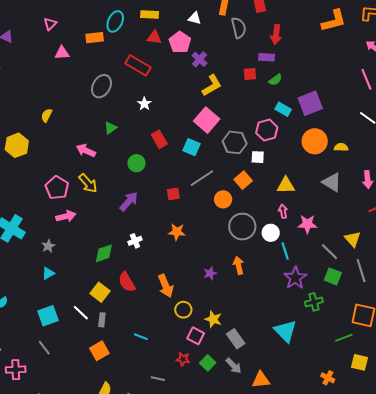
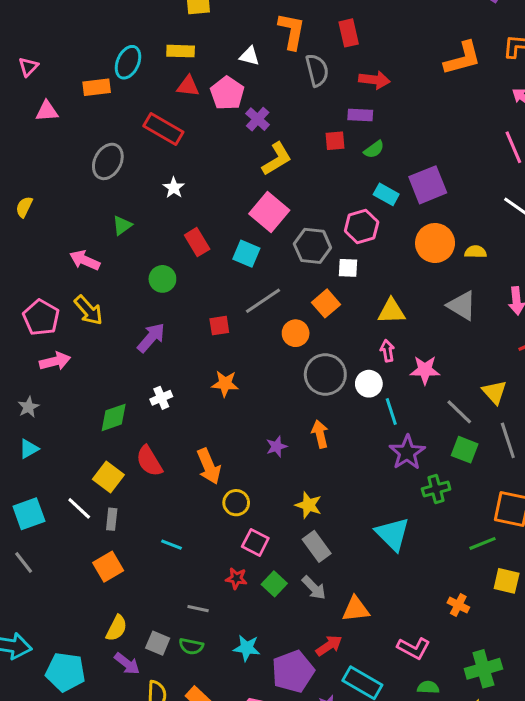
red arrow: (276, 34) -> (374, 80), turned -90
yellow star: (213, 319) -> (308, 505), moved

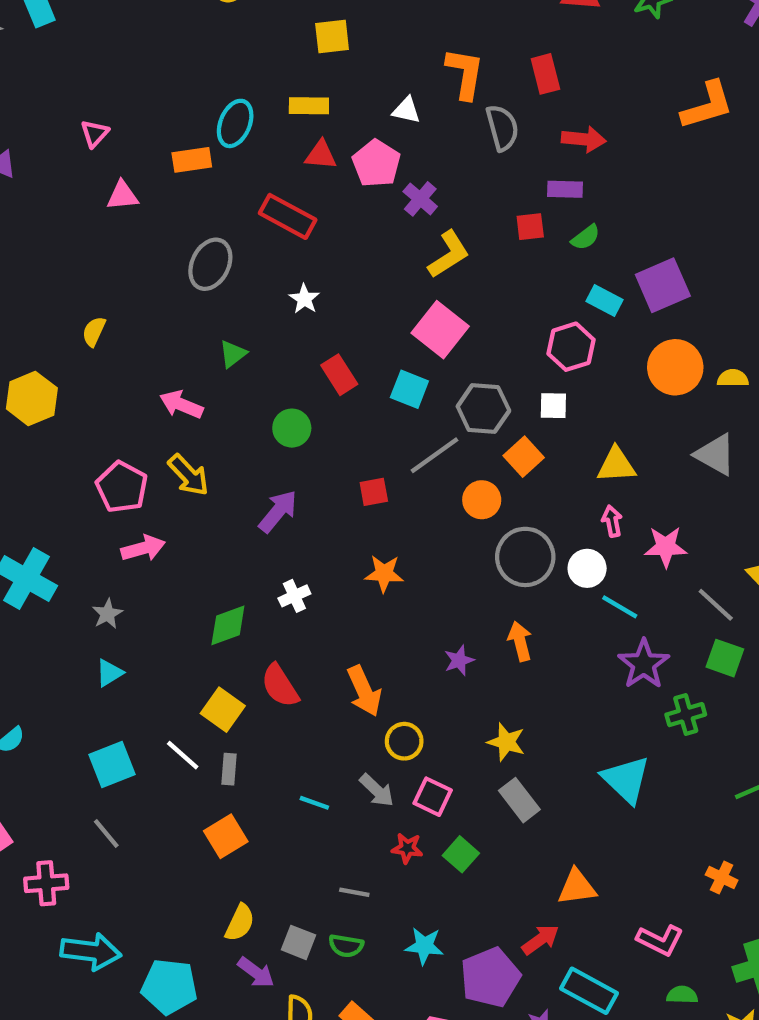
gray hexagon: (312, 246) -> (483, 409), moved
cyan line: (391, 412) -> (620, 607), turned -40
gray arrow: (314, 588) -> (377, 790), moved

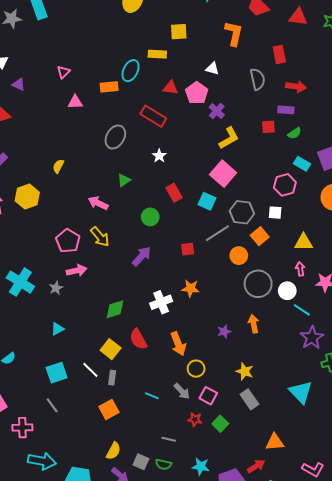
orange L-shape: (465, 73) -> (234, 33), moved
yellow rectangle: (309, 106) -> (157, 54), moved
white cross: (294, 596) -> (161, 302), moved, size x1.5
gray star: (107, 614) -> (56, 288), moved

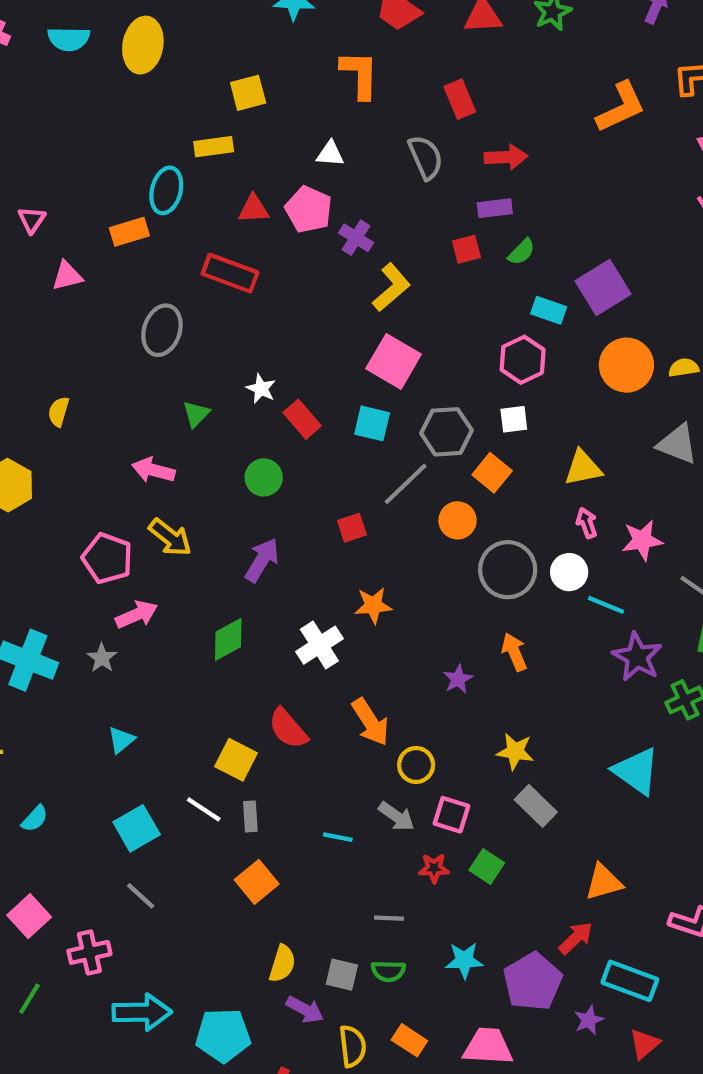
white star: (159, 156) -> (261, 389), moved
green diamond: (115, 309) -> (228, 639), moved

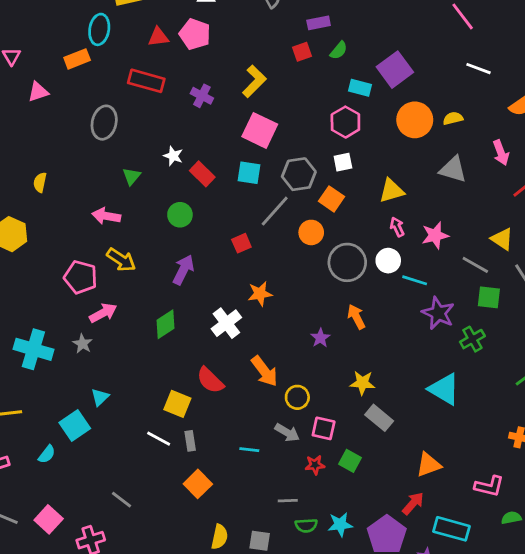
purple cross: (356, 238) -> (202, 96), moved
cyan square: (137, 828) -> (75, 426), moved
green semicircle: (388, 971) -> (306, 525), moved

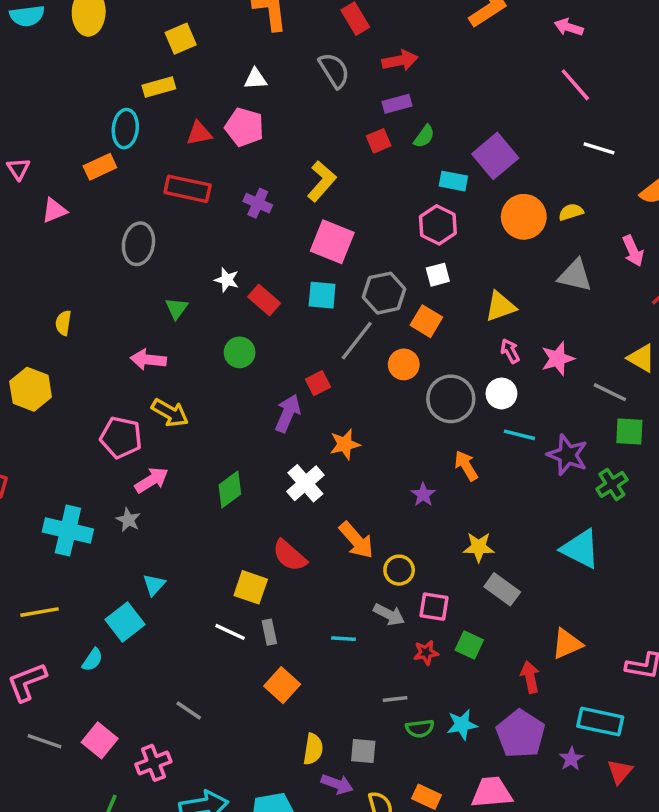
purple arrow: (183, 270) -> (288, 413), moved
cyan line: (415, 280) -> (519, 435), moved
red arrow: (413, 503) -> (530, 677), moved, turned -50

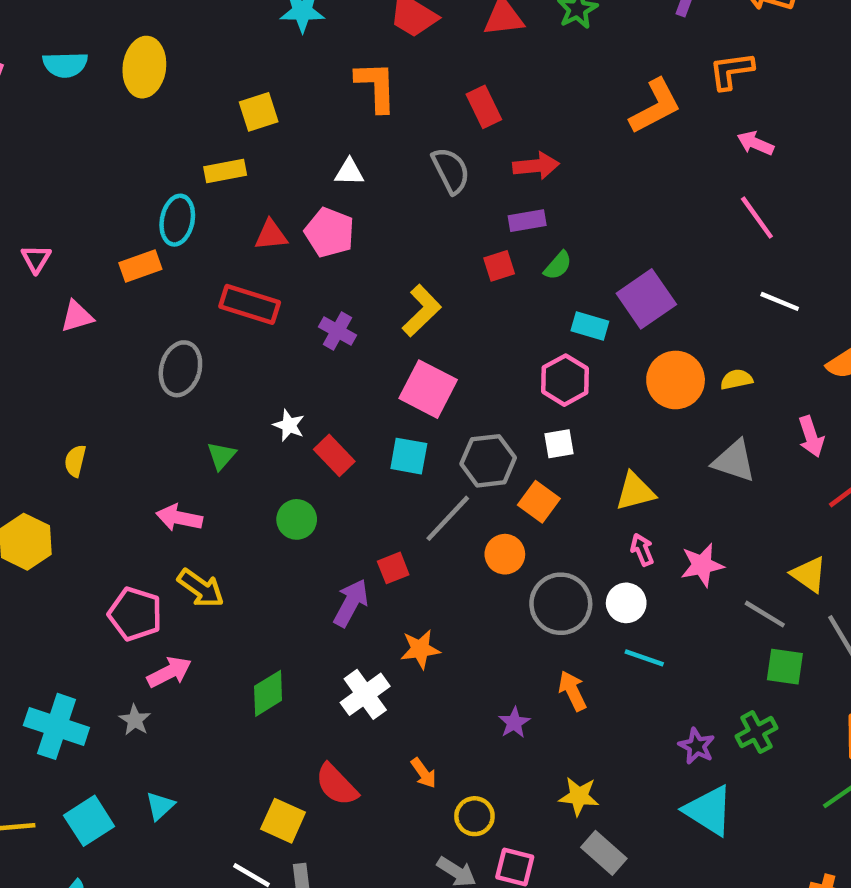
purple star: (568, 455) -> (697, 746), moved, size x0.7
orange arrow: (356, 540) -> (424, 773), size x0.6
cyan square: (125, 622) -> (89, 821), moved

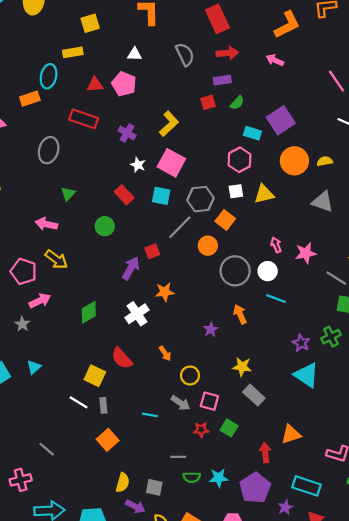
red rectangle: (484, 107) -> (217, 19), moved, size x1.4
pink arrow: (755, 143) -> (275, 60), moved
white star: (289, 425) -> (138, 165), moved
yellow triangle: (635, 492) -> (264, 194), moved

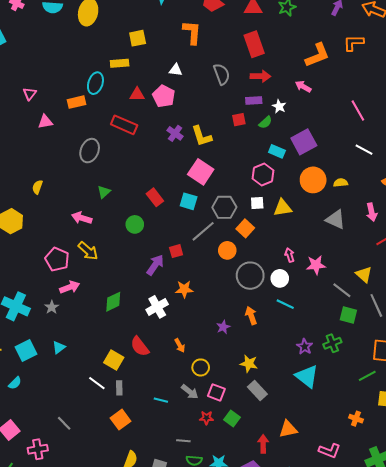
yellow L-shape: (169, 124) -> (202, 136), turned 110
purple cross: (127, 133) -> (175, 133), moved
white star: (138, 165) -> (279, 106), moved

